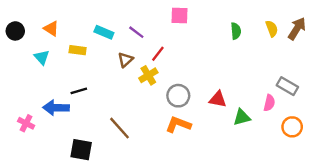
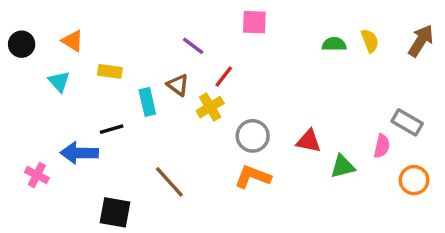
yellow semicircle: (272, 29) -> (370, 41), moved
green semicircle: (236, 31) -> (334, 44), turned -84
cyan rectangle: (104, 32) -> (147, 102), moved, turned 54
brown triangle: (126, 60) -> (178, 85), turned -42

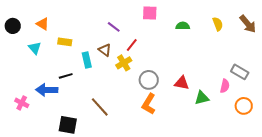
brown arrow: (421, 41) -> (248, 24), turned 108
green semicircle: (334, 44) -> (183, 26), moved
orange L-shape: (253, 177) -> (149, 104), turned -80

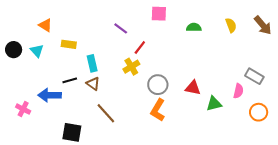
black circle: (13, 26) -> (14, 50), moved
brown triangle: (105, 50) -> (93, 84), moved

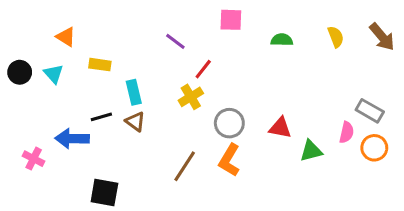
orange circle: (259, 112) -> (374, 148), moved
brown line: (106, 113) -> (185, 166), moved, turned 75

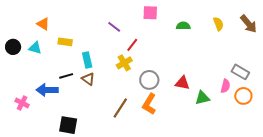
cyan triangle: (54, 74) -> (35, 48), turned -32

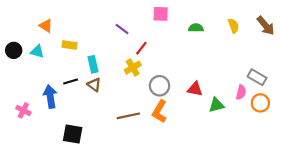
blue arrow: (47, 90) -> (50, 96), turned 80
brown line: (120, 108) -> (128, 116), turned 45

